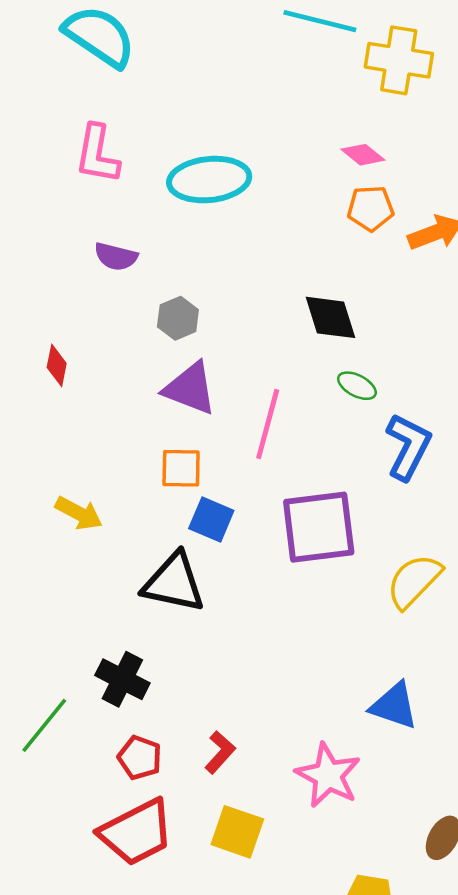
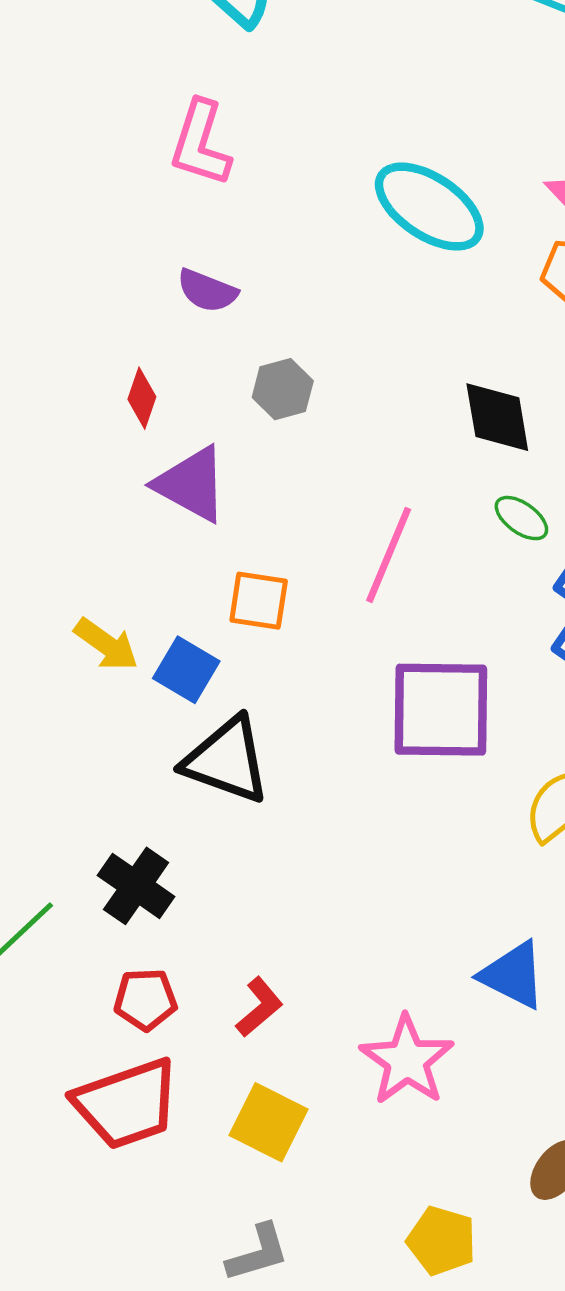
cyan ellipse: (209, 180) -> (429, 207), moved, turned 32
red diamond: (57, 365) -> (142, 398), moved
purple triangle: (190, 388) -> (191, 484), moved
blue square: (211, 520) -> (186, 670), moved
red pentagon: (140, 758) -> (145, 999), turned -30

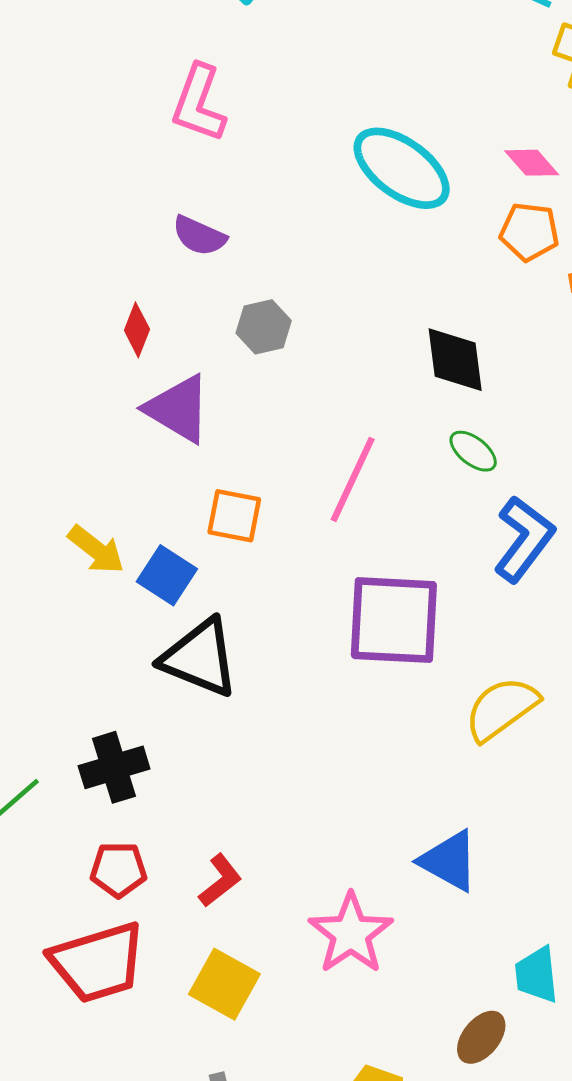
black cross: (136, 886) -> (114, 767), turned 36

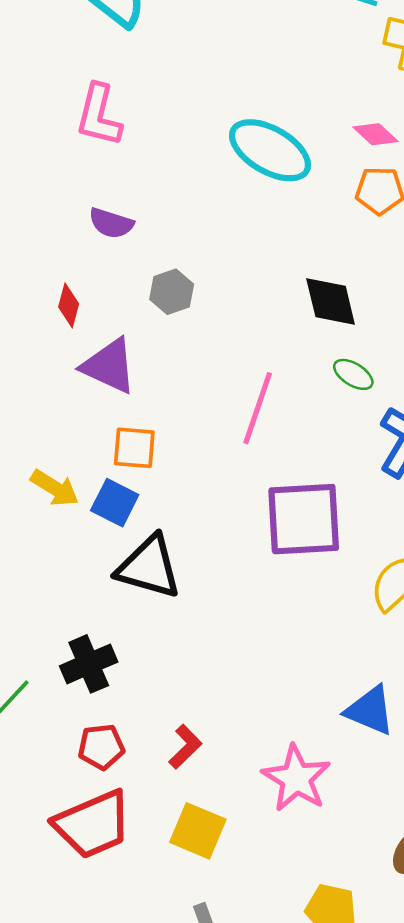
orange square: (234, 516) -> (134, 448), moved

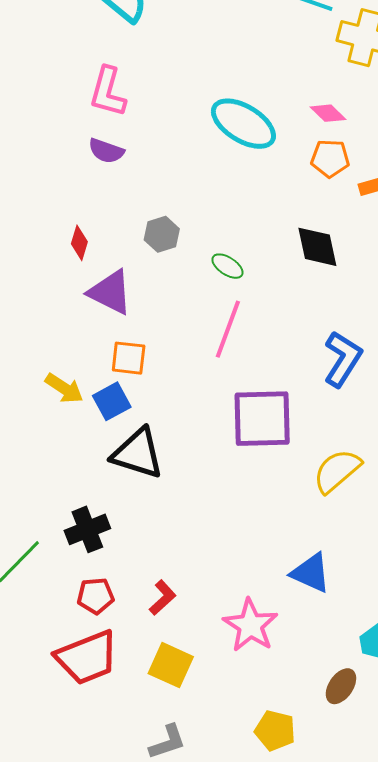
purple semicircle: (111, 223) -> (106, 151), moved
black diamond: (331, 301) -> (317, 247), moved
green ellipse: (353, 374) -> (227, 266), moved
blue square: (115, 503) -> (112, 401), turned 33

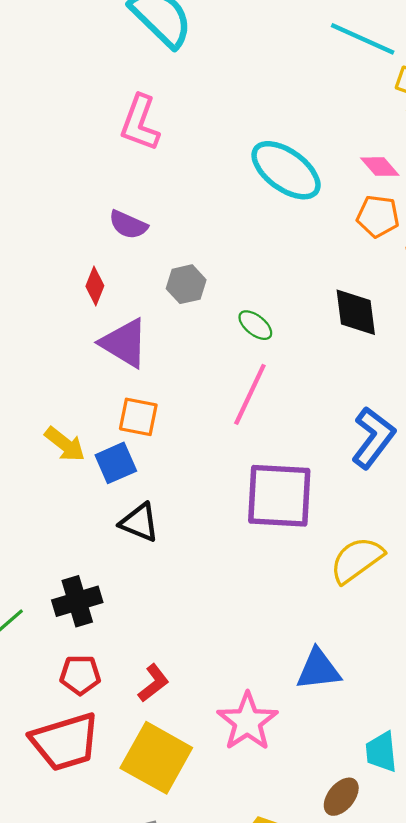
purple semicircle: (106, 151) -> (128, 225), moved
black triangle: (138, 453) -> (139, 523), size x0.7
blue triangle: (311, 573) -> (318, 669), turned -36
yellow square: (171, 665) -> (156, 758), size x1.4

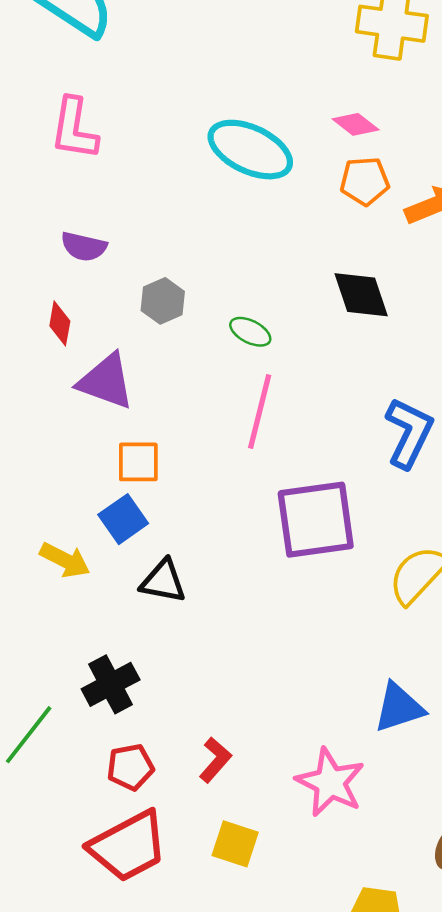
yellow arrow: (65, 444) -> (65, 560), moved
yellow square: (156, 758) -> (235, 844), size x0.6

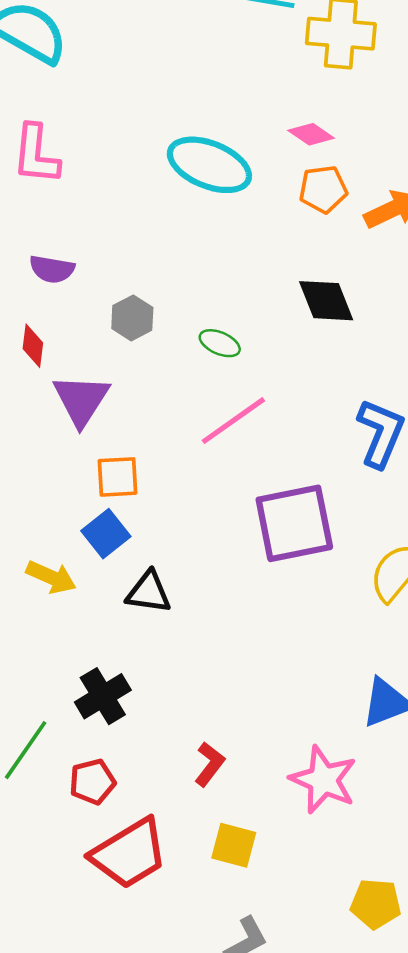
purple triangle: (106, 381) -> (81, 400), turned 46
pink line: (260, 411) -> (233, 421), turned 44
red pentagon: (130, 767) -> (92, 782), moved

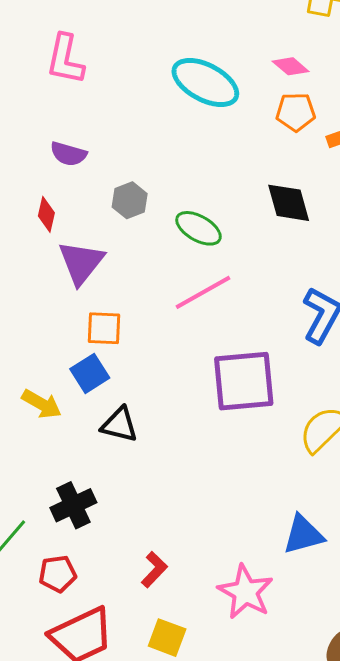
green ellipse: (220, 343) -> (199, 228), size x1.4

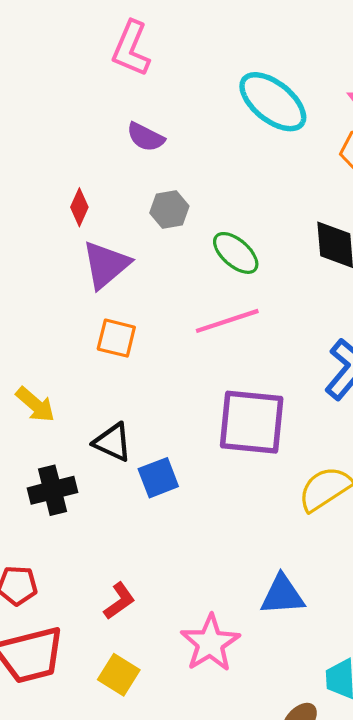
purple semicircle: (68, 154) -> (146, 137), moved
blue square: (90, 373) -> (158, 478), moved
black cross: (73, 505) -> (53, 490), moved

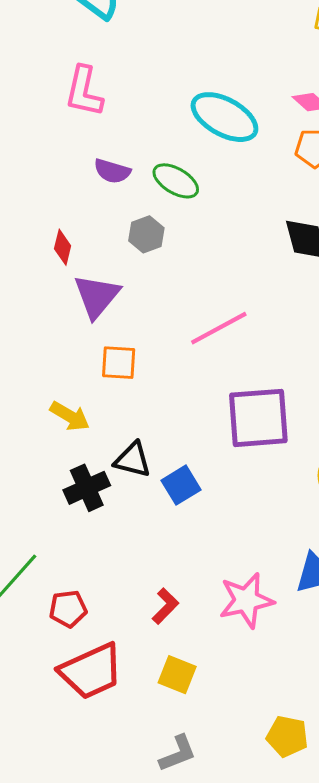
green ellipse: (236, 253) -> (176, 181), moved
yellow arrow: (35, 405) -> (70, 416), moved
black cross: (53, 490) -> (87, 488), moved
pink star: (210, 643) -> (246, 600), moved, turned 30

